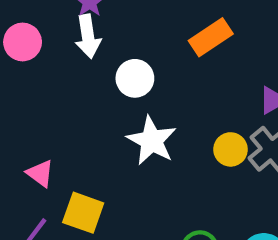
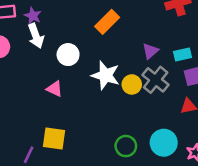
white star: (152, 141) -> (106, 75), moved
pink triangle: (40, 173) -> (55, 89), moved

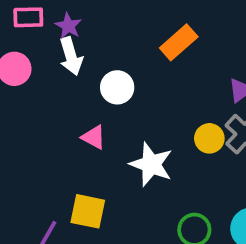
white star: (106, 75) -> (151, 164), moved

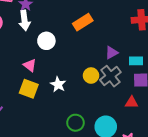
white star: (151, 164) -> (58, 84), size x0.7
yellow square: (88, 211) -> (29, 89), moved

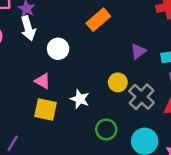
gray cross: (110, 76) -> (141, 97), moved
green circle: (75, 123) -> (106, 129), moved

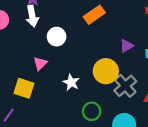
pink triangle: (43, 81) -> (40, 63), turned 40
yellow circle: (118, 82) -> (106, 71), size x1.5
yellow square: (45, 109) -> (24, 88), moved

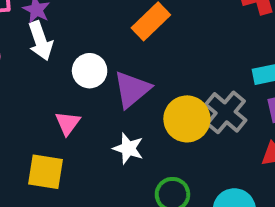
purple triangle: (126, 46) -> (132, 89), moved, size x1.5
gray cross: (125, 86) -> (226, 112), moved

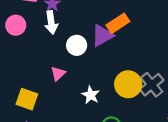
purple triangle: (132, 89) -> (102, 35), moved
yellow square: (45, 172) -> (27, 99), moved

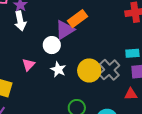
white circle: (77, 45) -> (52, 45), moved
white star: (91, 95) -> (58, 69), moved

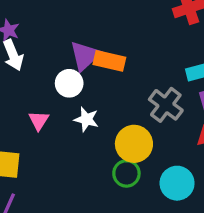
orange rectangle: (78, 19) -> (109, 61), moved, turned 60
yellow circle: (89, 70) -> (134, 144), moved

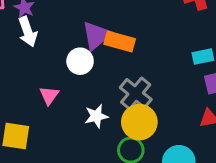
gray cross: (166, 105) -> (136, 93), moved
white star: (86, 119) -> (96, 116), moved, turned -30

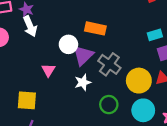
purple triangle: (96, 36) -> (83, 55), moved
yellow circle: (139, 122) -> (139, 81), moved

